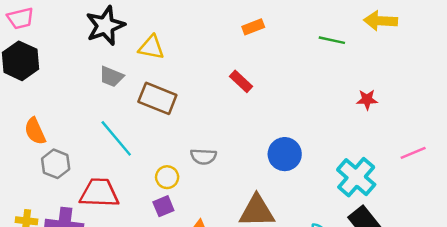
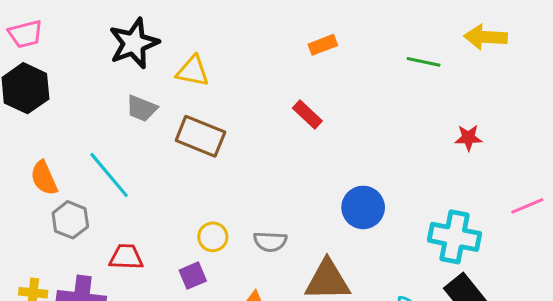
cyan line: (116, 138) -> (109, 175), moved
gray semicircle: (203, 157) -> (270, 242), moved
cyan cross: (356, 177) -> (455, 237), turned -30
red trapezoid: (99, 193) -> (126, 257), size x0.7
purple square: (163, 206) -> (193, 276), moved

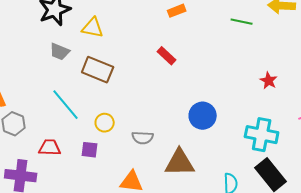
red star: (468, 138) -> (269, 81), moved, turned 30
cyan line: (109, 175) -> (66, 105), moved
yellow circle: (213, 237) -> (105, 123), moved
purple square: (193, 276) -> (90, 150), moved, turned 30

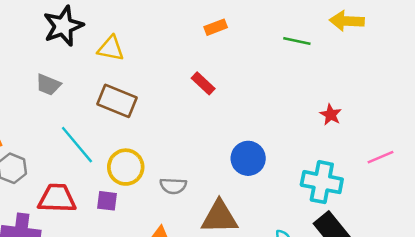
gray trapezoid: (60, 52) -> (48, 85), moved
yellow circle: (105, 123) -> (126, 167), size x1.5
red trapezoid: (50, 148) -> (57, 198), size x1.4

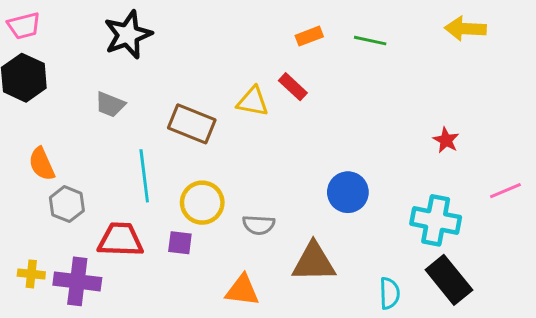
green line: (297, 41) -> (370, 41), moved
yellow triangle: (111, 48) -> (253, 102), moved
red rectangle: (203, 83) -> (293, 87), moved
cyan line: (77, 145) -> (144, 176), turned 33

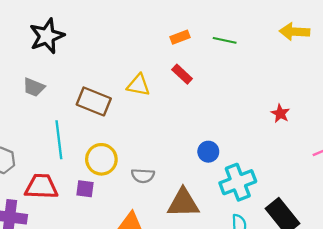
red rectangle: (293, 87) -> (182, 74), moved
blue circle: (348, 192) -> (208, 152), size x0.7
cyan cross: (436, 220) -> (238, 182), moved, turned -32

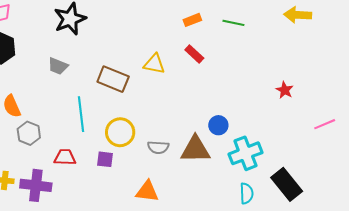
red trapezoid: (41, 187) -> (65, 157), size x0.7
brown triangle: (183, 203) -> (195, 149), moved

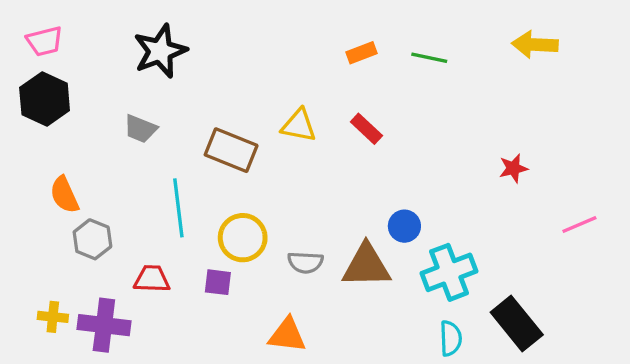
red rectangle: (194, 54) -> (366, 129), moved
red star: (285, 90) -> (513, 168), turned 30

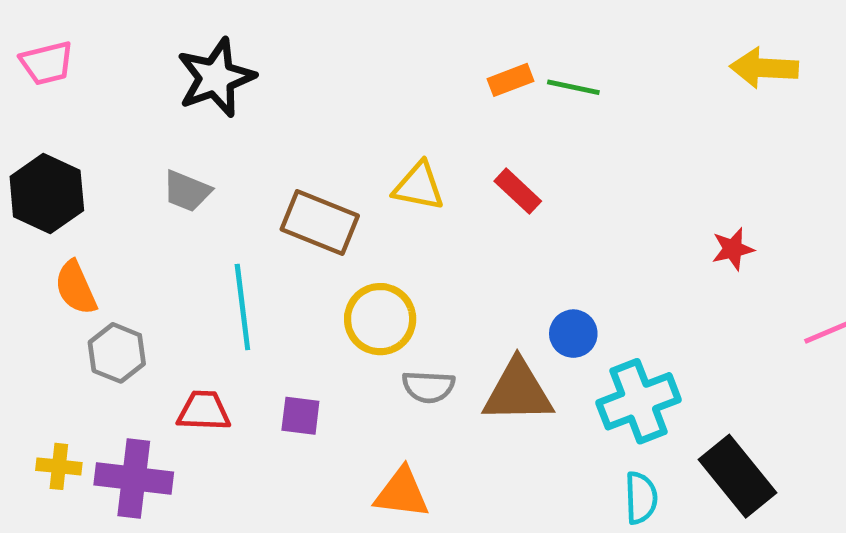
green line: (429, 58) -> (573, 87), moved
black hexagon: (45, 99) -> (47, 194), moved
yellow circle: (243, 238) -> (380, 319), moved

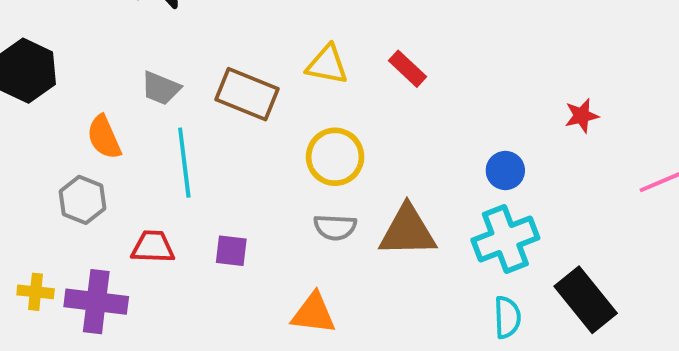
gray trapezoid: (187, 191) -> (161, 88), moved
orange semicircle: (76, 288) -> (104, 137), moved
yellow circle: (380, 319) -> (335, 157), moved
blue circle: (573, 334) -> (505, 170), moved

